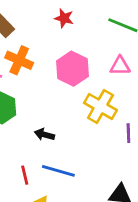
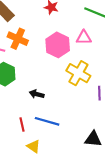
pink triangle: (120, 66) -> (84, 38), moved

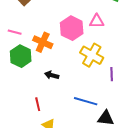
orange cross: (18, 39) -> (43, 42), moved
blue line: (47, 121) -> (86, 101), moved

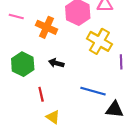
green hexagon: (21, 56) -> (23, 64), moved

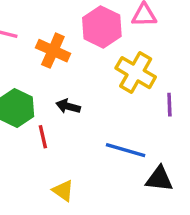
red line: (41, 94) -> (43, 137), moved

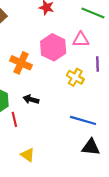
yellow cross: (136, 73) -> (75, 77), size x0.7
purple line: (169, 105) -> (97, 64), moved
blue line: (126, 150) -> (83, 120), moved

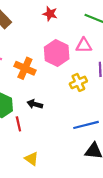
yellow cross: (75, 77) -> (78, 82), turned 35
blue line: (83, 120) -> (86, 125), turned -30

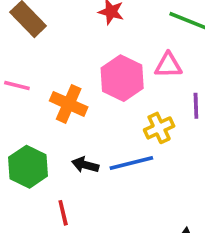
red line: (18, 124) -> (63, 213), moved
blue line: (86, 125) -> (131, 163), moved

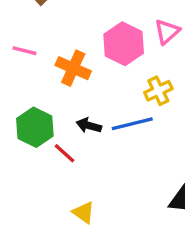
pink triangle: (168, 65) -> (167, 32), turned -40
red line: (63, 213) -> (64, 153), moved, turned -35

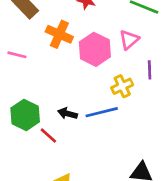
orange cross: (73, 68) -> (59, 34), moved

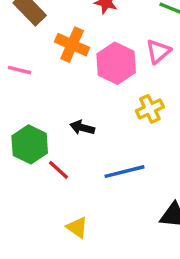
blue line: (102, 112) -> (125, 172), moved
black arrow: (68, 114) -> (82, 128), moved

